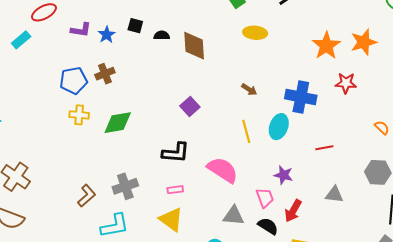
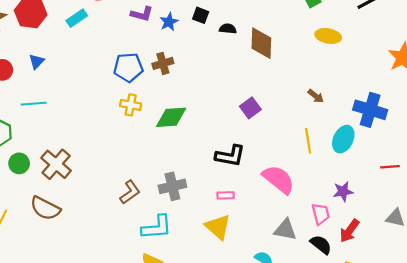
purple star: (283, 175) -> (343, 191), turned -30

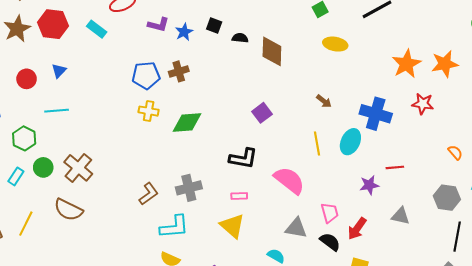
cyan rectangle: (77, 18) -> (97, 29), turned 72
purple star: (343, 191) -> (369, 185), moved

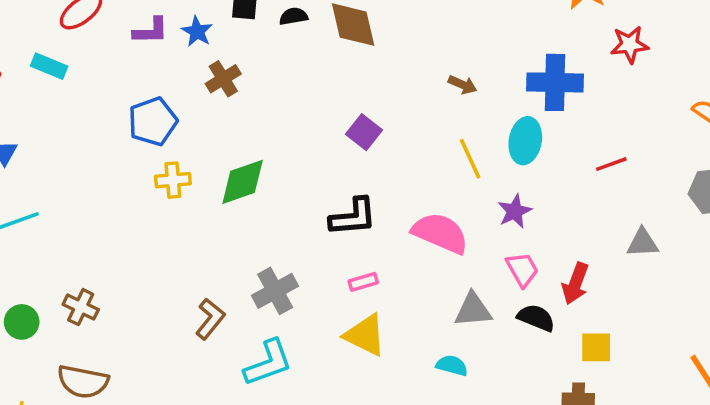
brown cross: (179, 71) -> (223, 79), moved
brown cross: (78, 168) -> (81, 307), size x0.7
purple star: (369, 185) -> (515, 211), moved

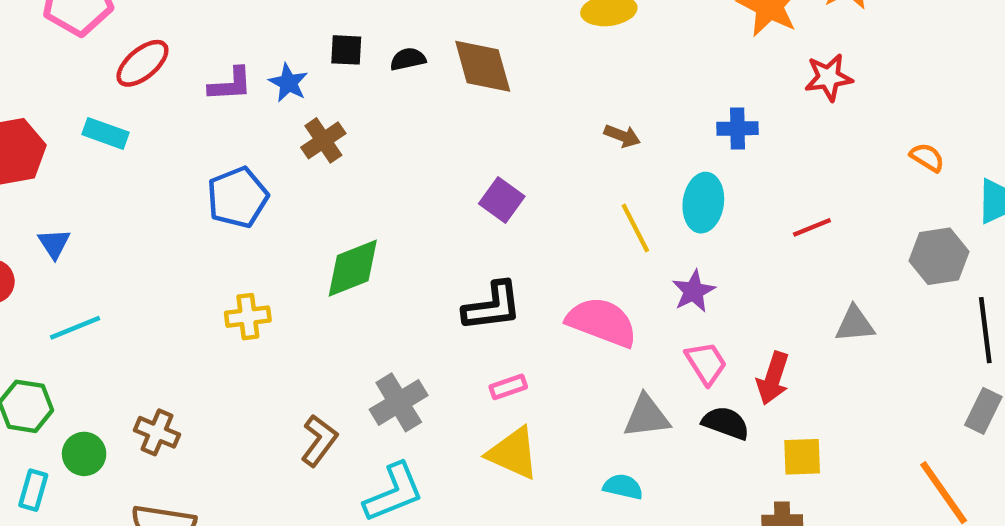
blue cross: (555, 82) -> (737, 128), size x0.6
yellow cross: (173, 180) -> (248, 317), moved

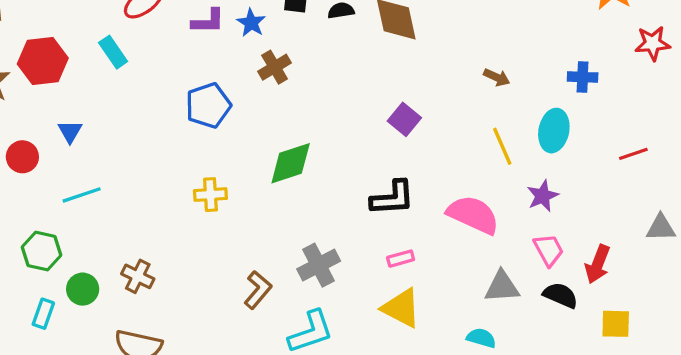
cyan rectangle: (106, 133) -> (113, 52), turned 32

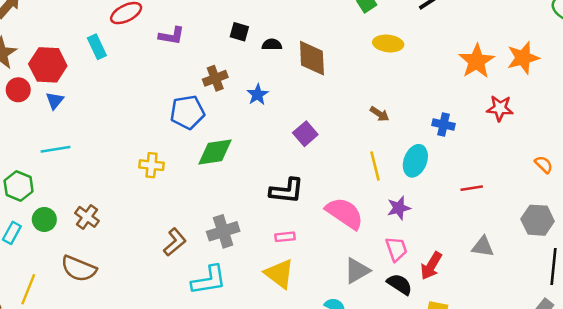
blue star: (251, 23) -> (258, 95), moved
red hexagon: (43, 61) -> (48, 65), moved
blue pentagon: (208, 105) -> (187, 112), moved
red circle: (22, 157) -> (18, 90), moved
gray triangle: (502, 287) -> (357, 271), turned -36

